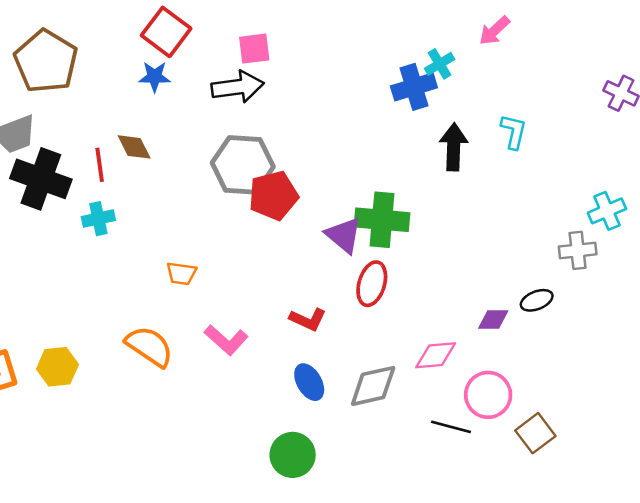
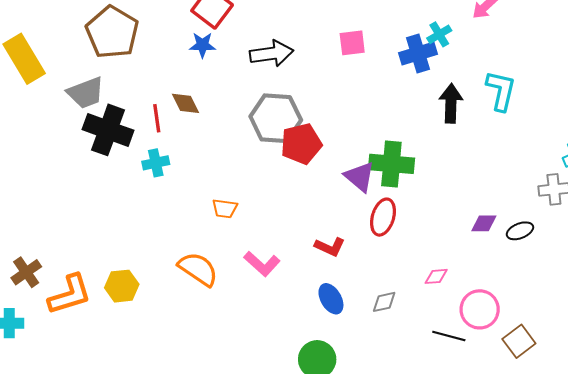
pink square: (254, 49) -> (352, 43), moved
cyan L-shape: (514, 132) -> (501, 91), size x1.4
purple diamond: (493, 319) -> (484, 223), moved
pink diamond: (436, 355) -> (436, 276), size x0.7
gray diamond: (373, 386) -> (384, 302), size x0.6

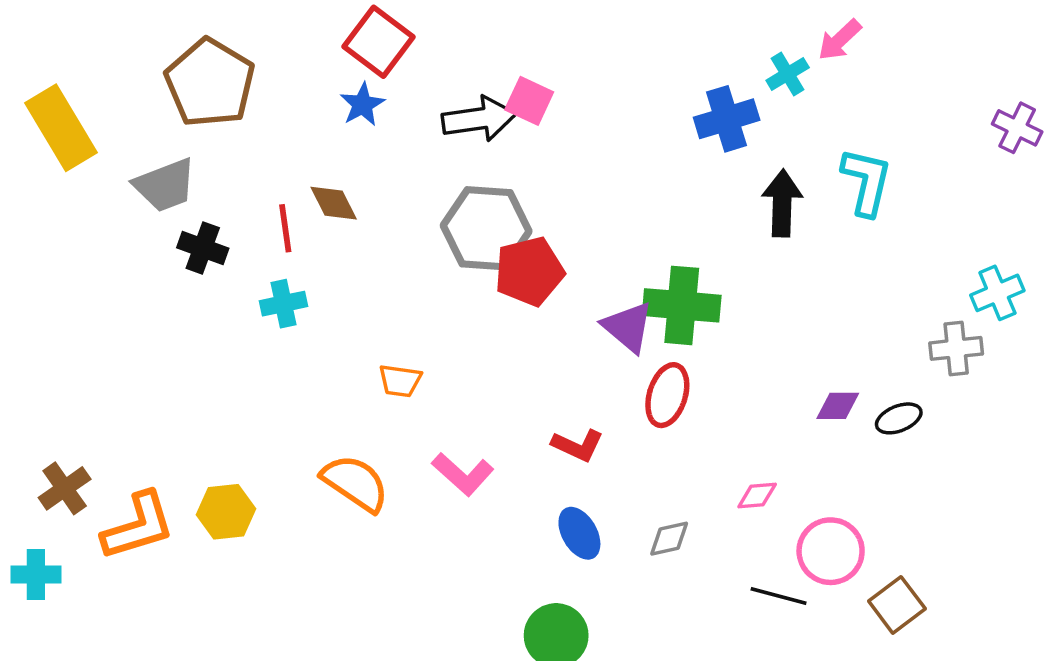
cyan cross: (439, 34) -> (788, 74), moved
pink square: (352, 43) -> (529, 101), moved, turned 32
blue star: (202, 45) -> (362, 104), turned -30
black cross: (108, 130) -> (203, 248), size x0.6

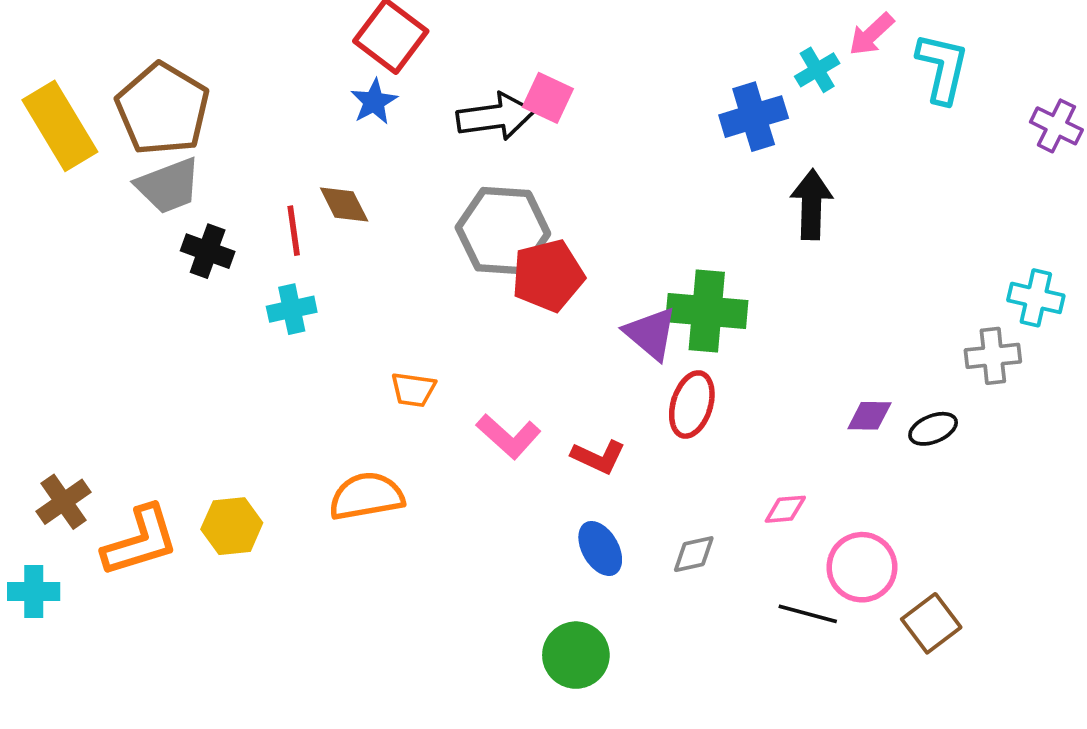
brown pentagon: (210, 83) -> (163, 109), moved
cyan L-shape: (866, 182) -> (942, 68), moved
cyan cross: (997, 293) -> (1036, 298), turned 36
pink L-shape: (463, 474) -> (509, 436), moved
orange semicircle: (355, 483) -> (366, 496), turned -44

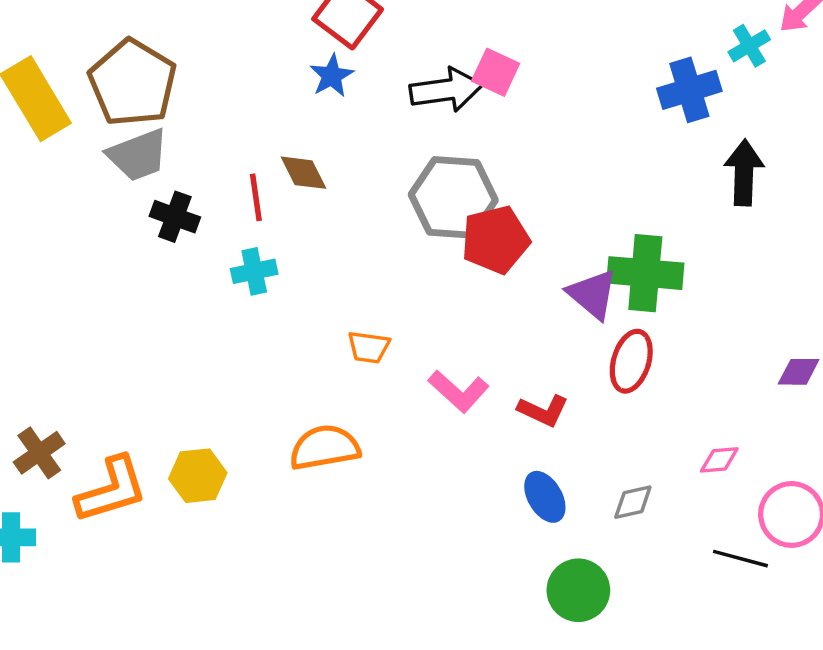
green circle: (576, 655) -> (578, 590), moved

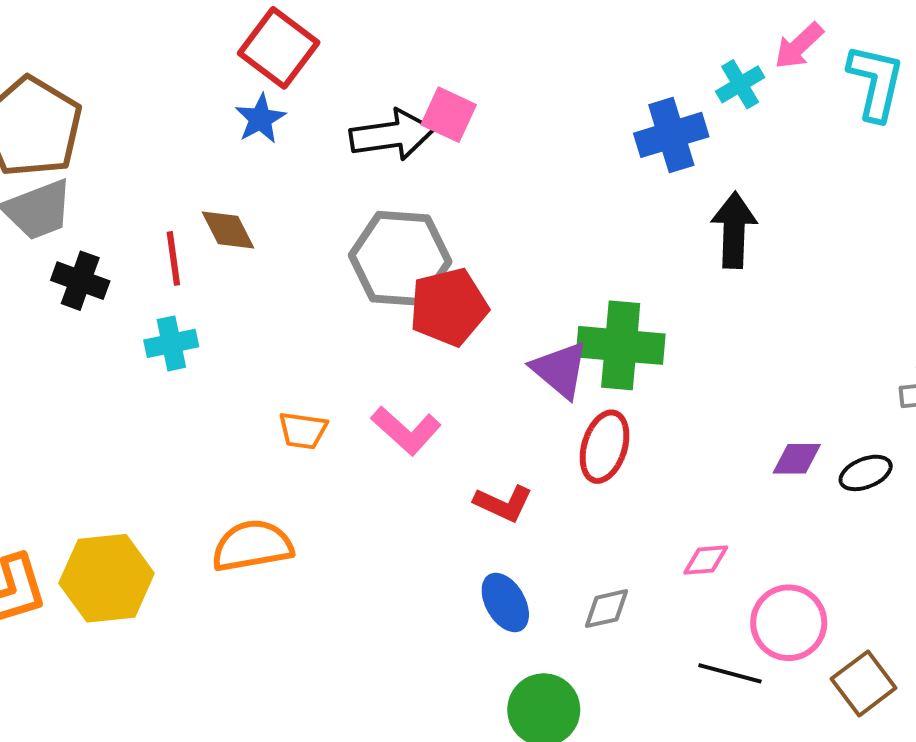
pink L-shape: (459, 391) -> (406, 430), moved
yellow hexagon: (198, 476) -> (107, 578), size x1.4

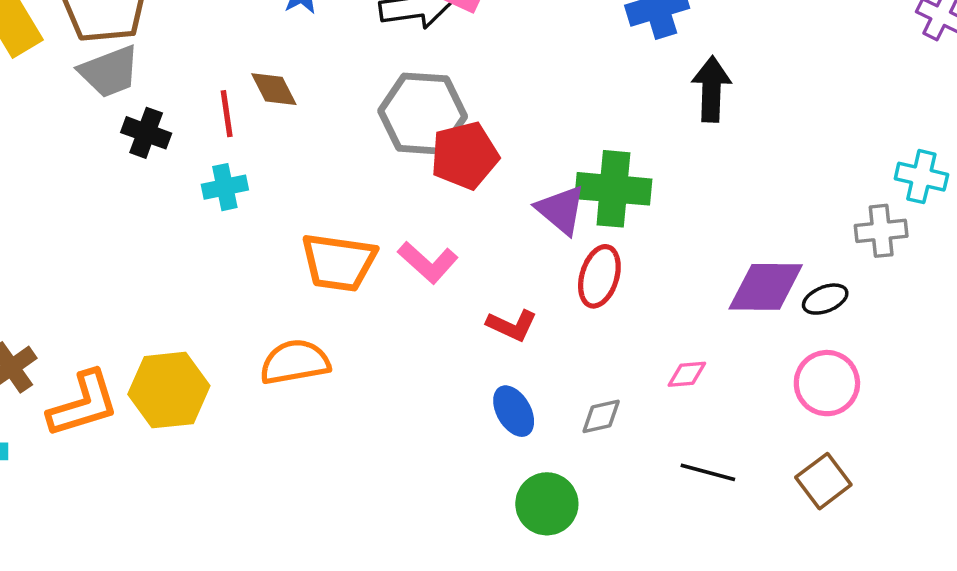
orange trapezoid: (303, 430) -> (339, 262), size x1.8
purple diamond: (797, 459) -> (766, 287), size x1.8
pink circle: (789, 623) -> (827, 383), moved

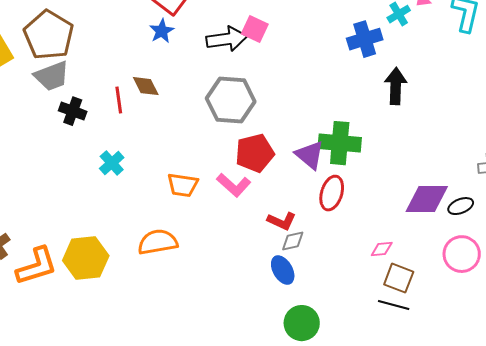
red pentagon: (465, 156) -> (255, 153), moved
cyan cross: (225, 187) -> (112, 163), moved, turned -30
orange trapezoid: (339, 262) -> (183, 185), size x0.7
gray diamond: (601, 416) -> (293, 241), moved
brown square: (823, 481) -> (399, 278), moved, turned -32

